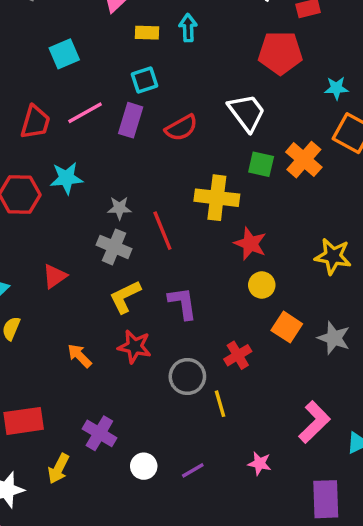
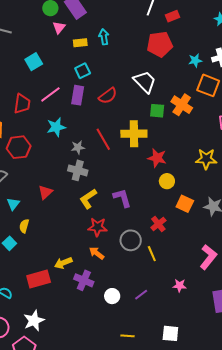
cyan star: (66, 178) -> (56, 127), moved
red line: (162, 231) -> (103, 139), moved
orange arrow: (80, 356) -> (97, 253), moved
yellow arrow: (59, 469) -> (63, 263), moved, turned 48

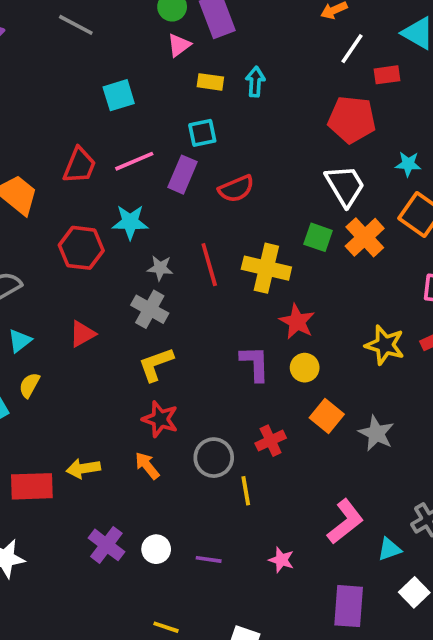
white trapezoid: (145, 82) -> (345, 186), moved
red hexagon: (19, 147) -> (81, 248), moved
purple L-shape: (122, 198) -> (255, 363), moved
purple cross: (84, 280) -> (106, 545), moved
purple line: (141, 295) -> (209, 559), turned 32

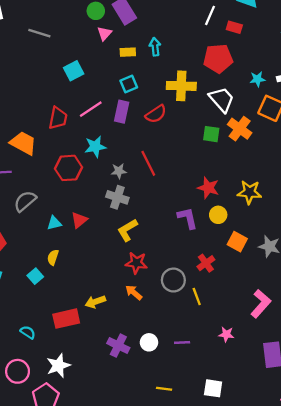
red rectangle: (387, 75) -> (234, 27), turned 35
yellow cross: (266, 268) -> (181, 86), moved
cyan triangle: (20, 341) -> (54, 223), moved, turned 35
yellow star: (385, 345) -> (249, 192), moved

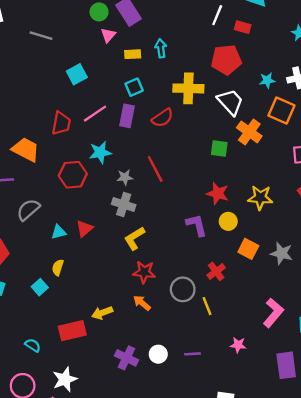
green square: (211, 134) -> (219, 149), moved

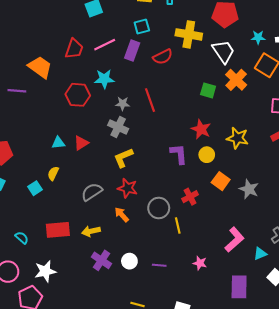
gray semicircle: (28, 210) -> (92, 192), moved
yellow arrow: (102, 313) -> (91, 231), moved

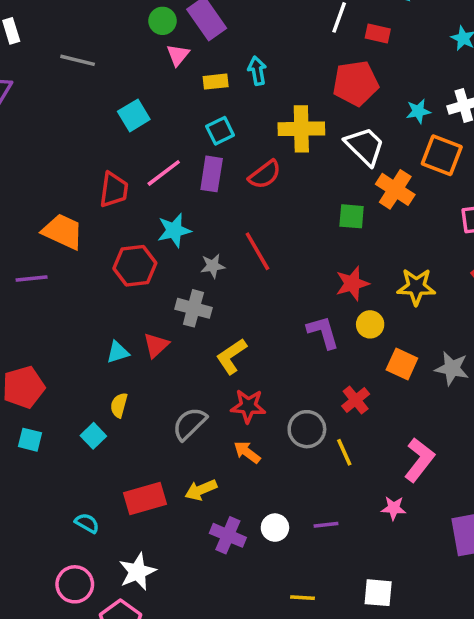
gray cross: (118, 127) -> (193, 308), moved
red star: (201, 129) -> (352, 284), turned -30
pink L-shape: (234, 240) -> (419, 460), moved

